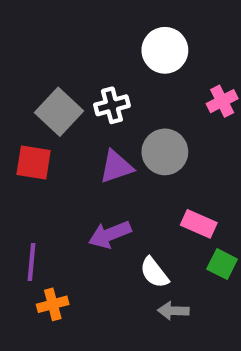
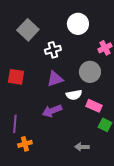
gray square: (59, 112) -> (28, 30), moved
gray circle: (165, 152) -> (90, 72), moved
white semicircle: (154, 273) -> (74, 95), moved, turned -63

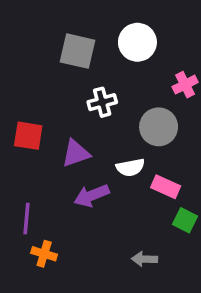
gray square: (28, 30) -> (78, 51), moved, turned -30
white cross: (53, 50) -> (102, 102), moved
purple triangle: (55, 79) -> (76, 153), moved
orange cross: (25, 144) -> (44, 254), turned 32

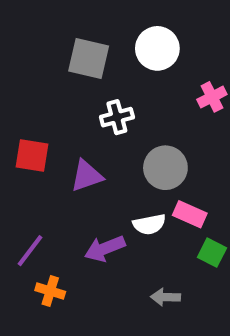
gray circle: (159, 127) -> (165, 168), moved
white semicircle: (130, 167) -> (149, 224), moved
purple arrow: (92, 196) -> (105, 249), moved
purple line: (26, 218) -> (30, 251), turned 32

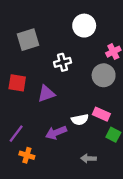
gray square: (89, 59) -> (28, 40), moved, turned -30
gray circle: (165, 168) -> (104, 75), moved

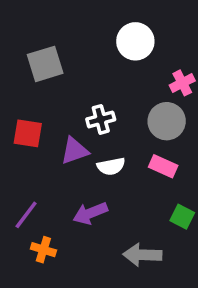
white cross: (63, 62) -> (101, 119), moved
pink rectangle: (101, 114) -> (163, 166), moved
white semicircle: (80, 120) -> (111, 166), moved
gray arrow: (88, 158) -> (142, 255), size x1.5

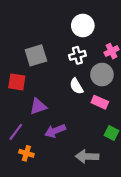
gray square: (45, 64) -> (36, 55), moved
white cross: (101, 119) -> (77, 55), moved
purple triangle: (75, 151) -> (38, 106), moved
white semicircle: (111, 166) -> (76, 86), moved, turned 70

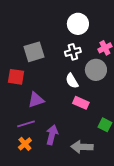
pink rectangle: (100, 102) -> (81, 103), moved
purple arrow: (55, 131) -> (52, 135), moved, turned 126
purple line: (16, 132) -> (26, 124), moved, turned 36
orange cross: (26, 153) -> (25, 144), turned 32

